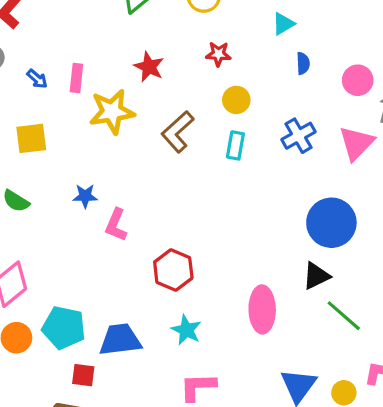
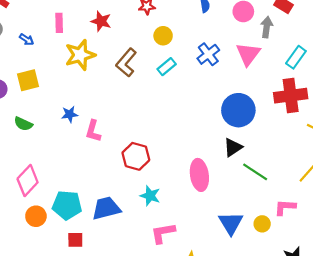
pink rectangle: (76, 78) -> (59, 23), moved
cyan rectangle: (235, 145) -> (167, 67), turned 48
red square: (83, 375) -> (75, 240), moved

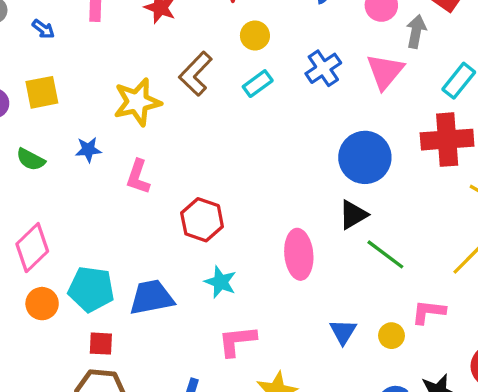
yellow star: (80, 55) -> (137, 102), moved
blue star: (70, 114) -> (88, 150), moved
blue triangle: (231, 223) -> (343, 332), size x0.7

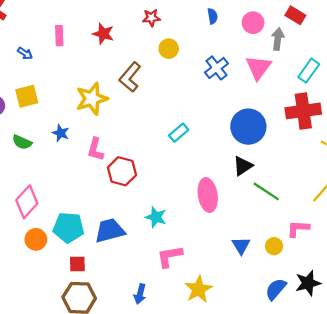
cyan rectangle: (258, 84) -> (179, 133), moved
blue star: (88, 150) -> (61, 133), turned 30
red hexagon: (202, 220) -> (122, 171), moved

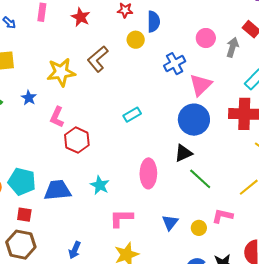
blue semicircle: (213, 16) -> (154, 22), moved, size x1.5
pink circle: (253, 23) -> (206, 38), moved
pink triangle: (258, 67) -> (201, 85), moved
pink L-shape: (170, 256) -> (121, 218), moved

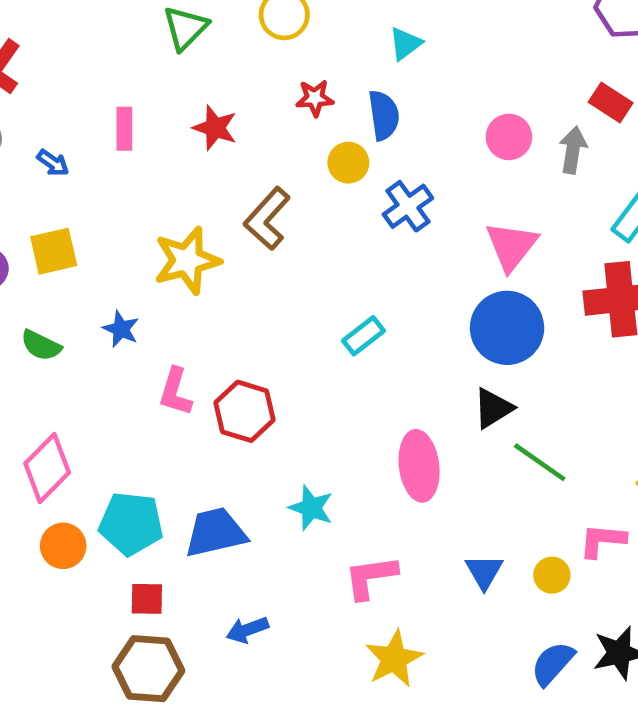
blue cross: (175, 64) -> (408, 206), moved
pink L-shape: (57, 117) -> (175, 392), moved
blue arrow: (75, 250) -> (247, 630), moved, turned 54

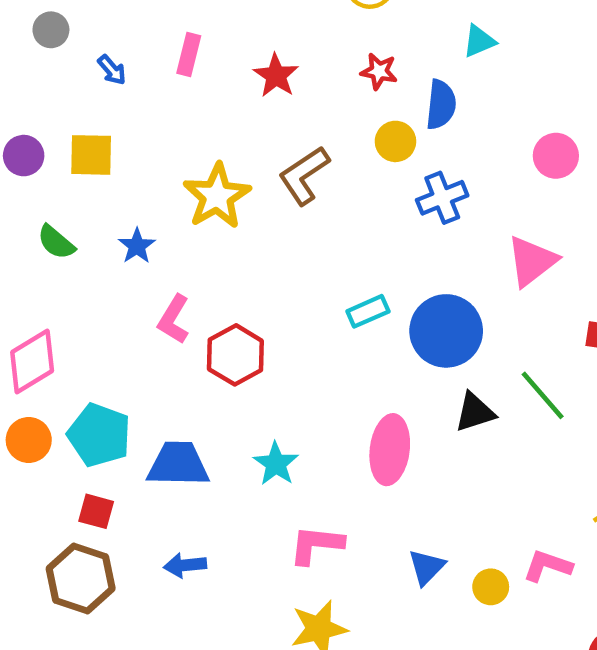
yellow star: (187, 260) -> (217, 196), turned -30
blue circle: (507, 328) -> (446, 331), moved
green line: (540, 462) -> (543, 395), moved

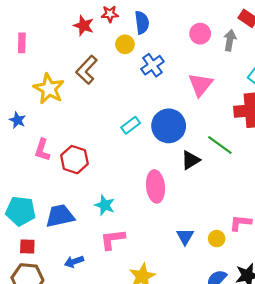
pink rectangle: (189, 54) -> (22, 43), moved
red star: (276, 76) -> (84, 26), moved
pink L-shape: (316, 545) -> (113, 239), moved

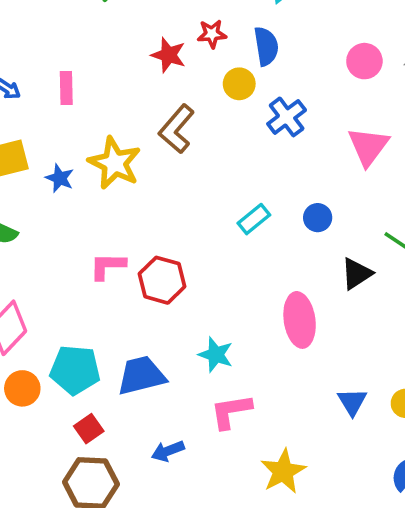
blue star: (17, 120) -> (60, 178), moved
blue circle: (169, 126) -> (318, 218), size x0.5
pink L-shape: (42, 150) -> (108, 266), turned 75
red square: (27, 246) -> (89, 429), turned -35

